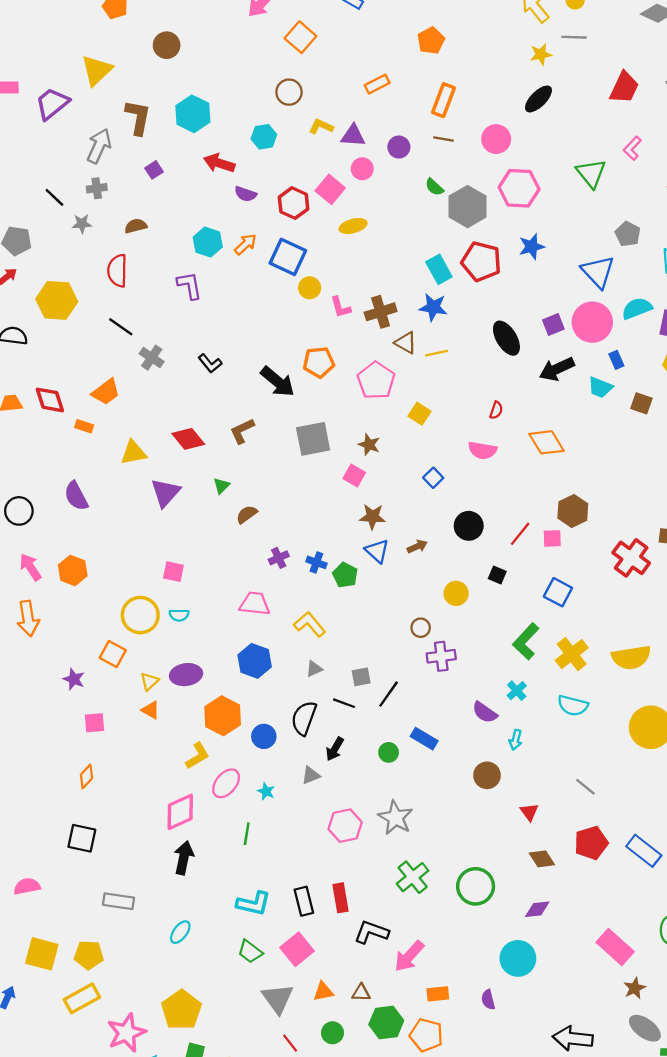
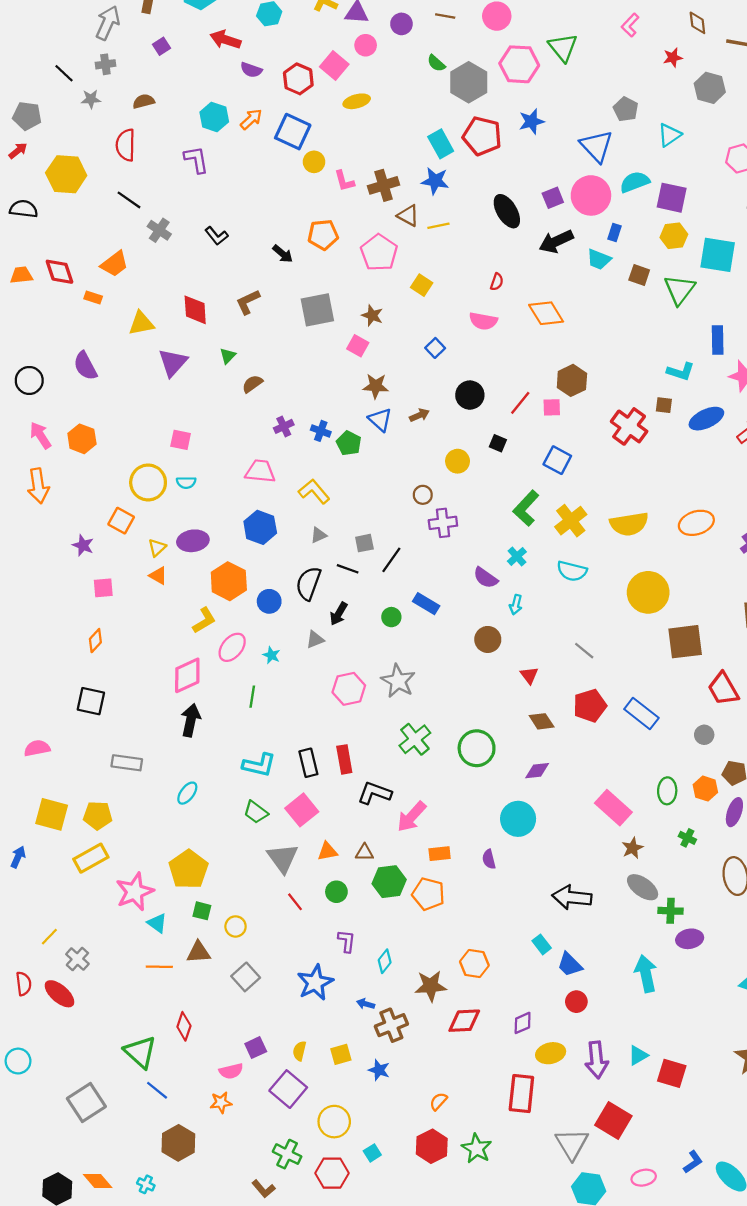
green triangle: (591, 173) -> (563, 47), moved
blue rectangle: (616, 360) -> (614, 232), turned 42
black arrow: (278, 382) -> (283, 254), size x0.6
red diamond: (188, 439) -> (195, 310), turned 36

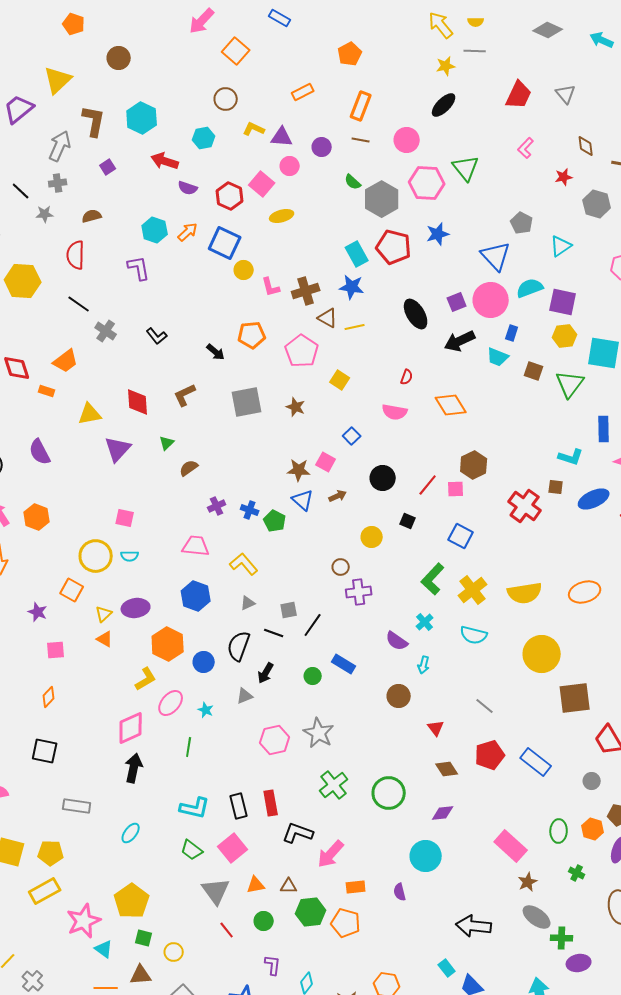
pink square: (358, 346) -> (326, 462), moved

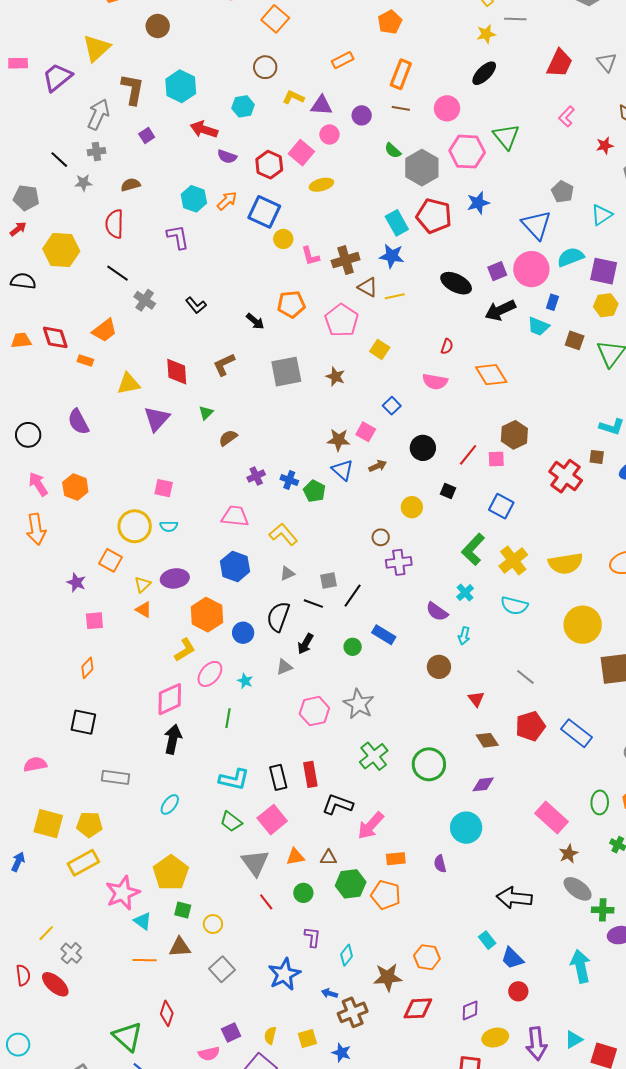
black ellipse: (416, 314) -> (456, 283), turned -32

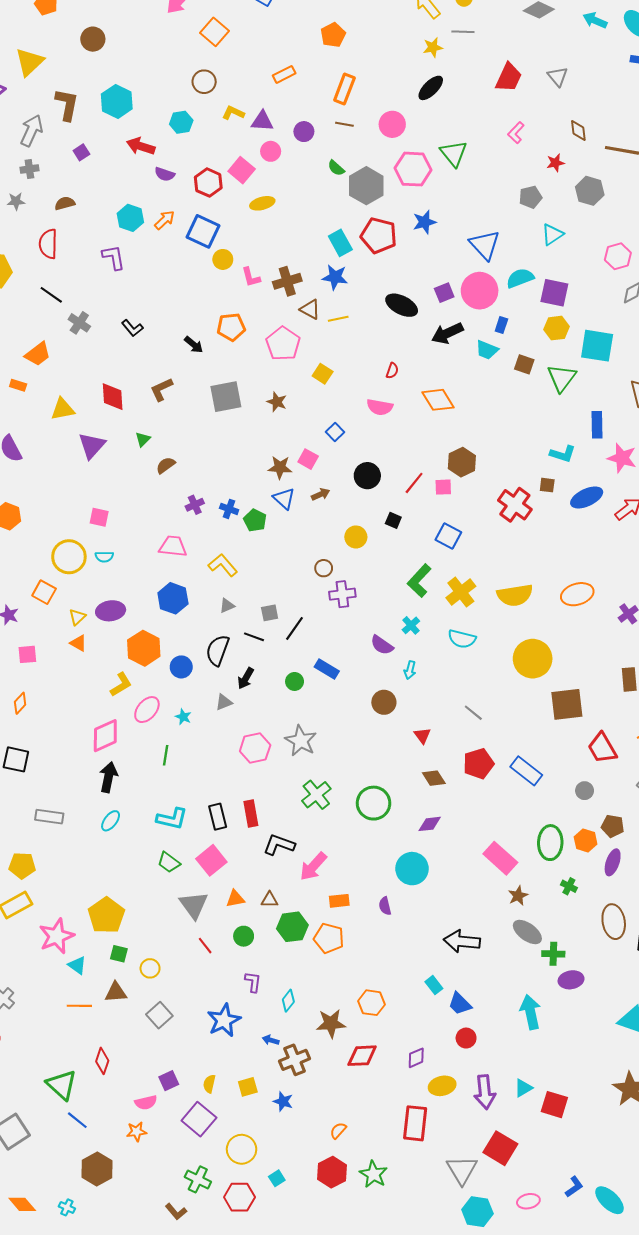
gray pentagon: (563, 192) -> (530, 197), moved, turned 30
green ellipse: (600, 802) -> (550, 843), size x1.4
cyan ellipse: (170, 804) -> (111, 821), moved

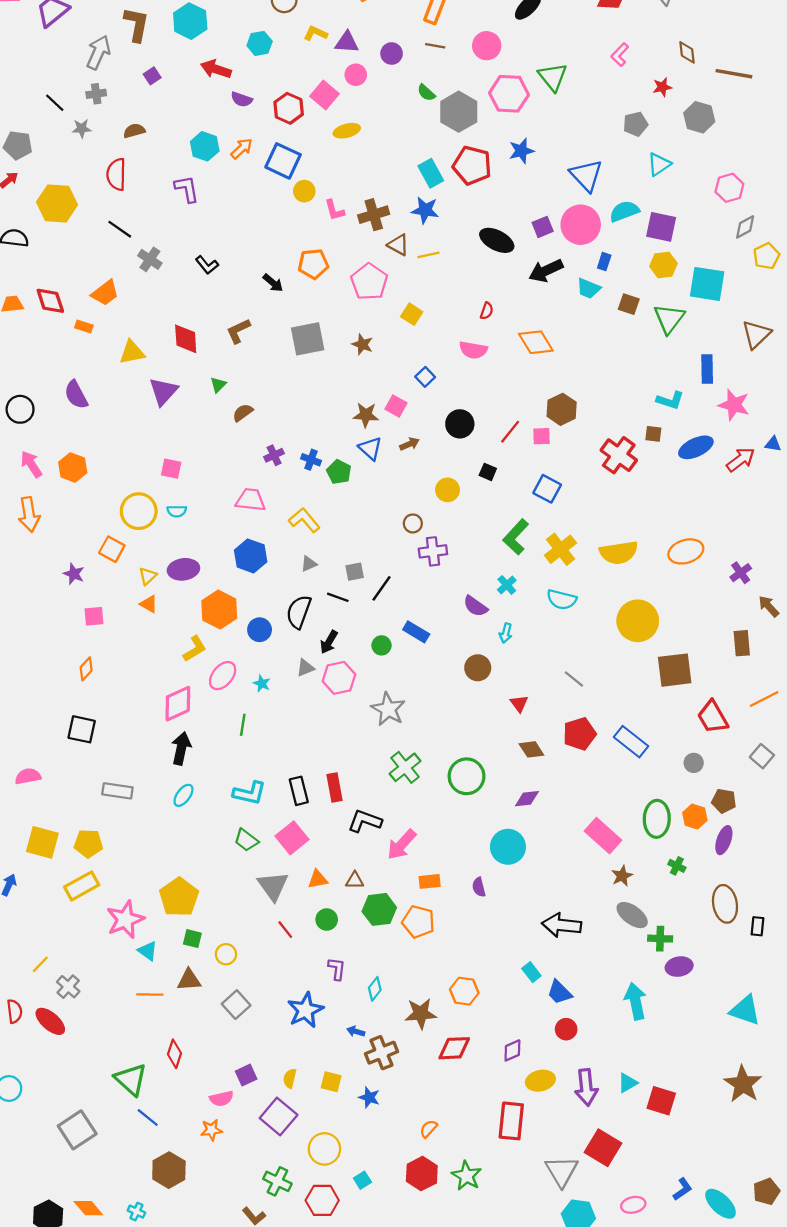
pink hexagon: (255, 748) -> (339, 678), moved
yellow square: (248, 1087) -> (331, 1082), turned 30

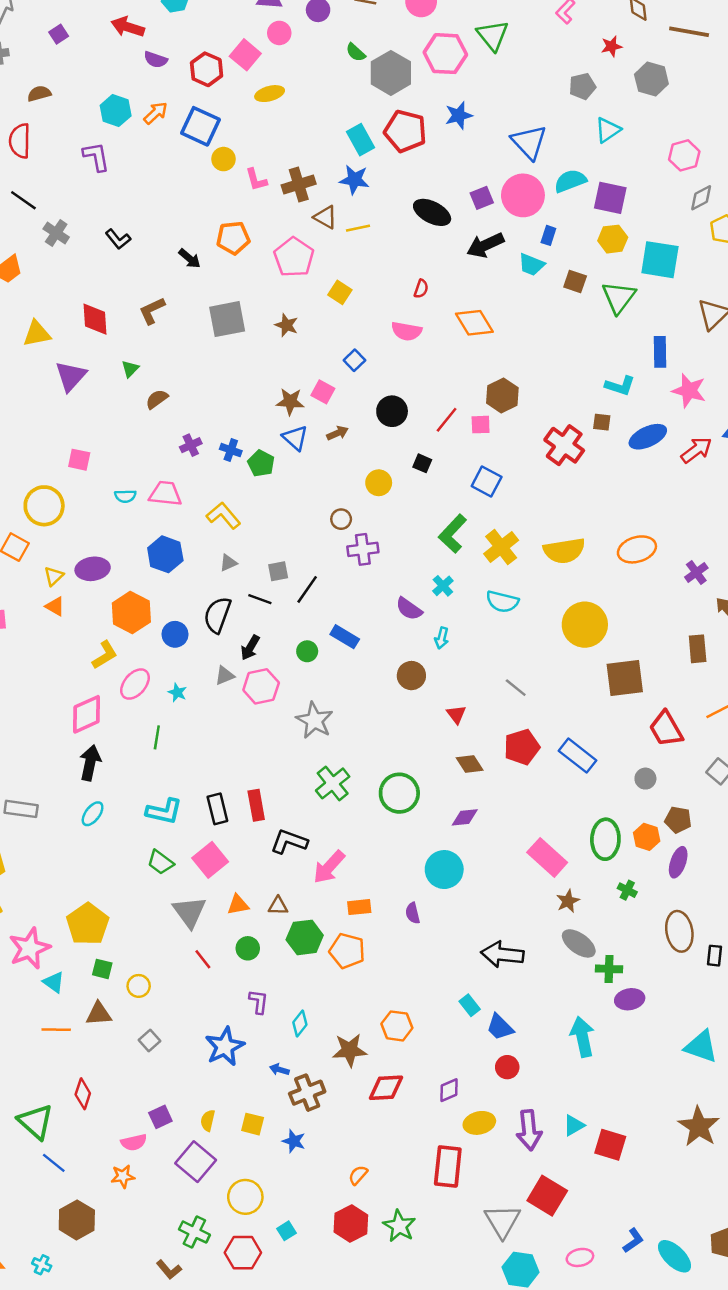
cyan semicircle: (177, 511) -> (125, 496), moved
gray square: (236, 1005) -> (150, 1040), size x0.7

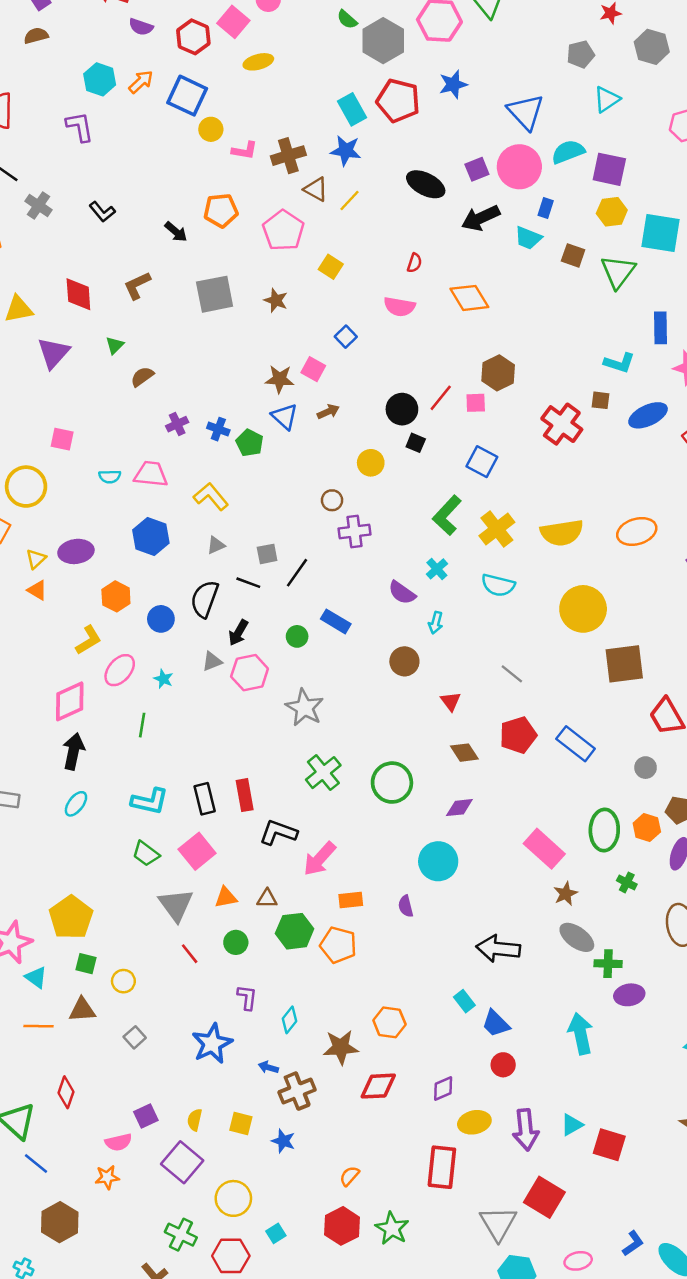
brown semicircle: (39, 94) -> (36, 36), moved
pink L-shape: (256, 180) -> (245, 151), turned -65
yellow line: (358, 228) -> (349, 201), turned -35
black circle: (392, 411) -> (402, 409), moved
orange hexagon: (131, 612) -> (116, 596), size x0.7

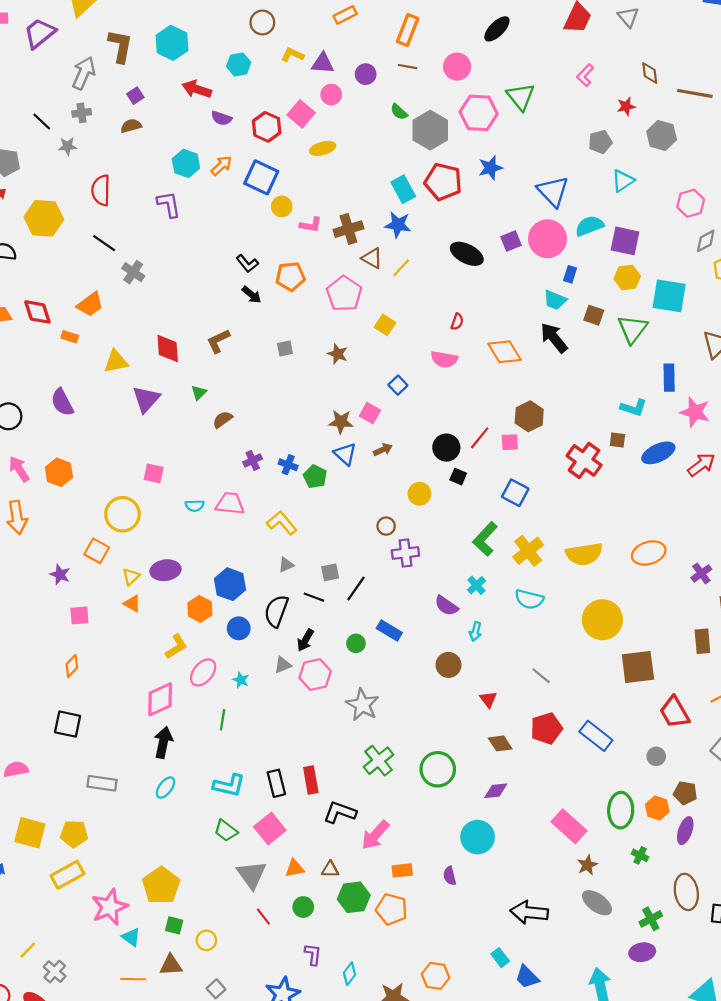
black L-shape: (102, 212) -> (247, 264), moved
black arrow: (481, 218) -> (554, 338), moved, turned 76
gray square: (215, 294) -> (285, 349), size x0.5
blue hexagon: (151, 536) -> (230, 584), moved
green cross: (608, 964) -> (651, 919), moved, turned -30

